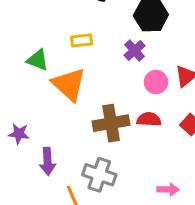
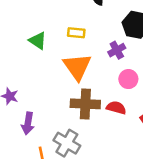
orange triangle: (69, 84) -> (77, 67), moved

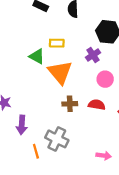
green triangle: (38, 41) -> (37, 56), moved
brown cross: (85, 104) -> (70, 104), size x0.6

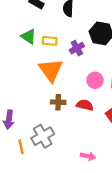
purple cross: (93, 55) -> (77, 48), moved
green triangle: (37, 56) -> (28, 36), moved
gray cross: (57, 139) -> (43, 136), turned 30

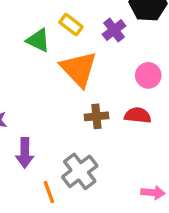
green triangle: (28, 36) -> (38, 40), moved
yellow rectangle: (50, 41) -> (71, 25), turned 40

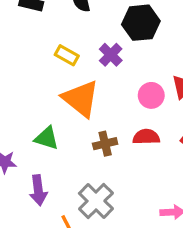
green triangle: (38, 40) -> (47, 138), moved

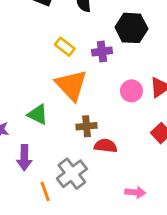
purple cross: (111, 55) -> (102, 52), turned 30
red semicircle: (146, 137) -> (106, 146), moved

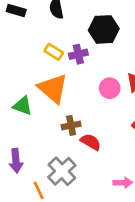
yellow rectangle: (65, 47) -> (54, 52), moved
green triangle: (38, 114) -> (23, 106), moved
red semicircle: (106, 146) -> (91, 142), turned 30

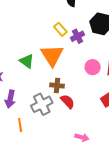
purple cross: (78, 54) -> (77, 36), turned -32
gray cross: (62, 171) -> (42, 104), moved

